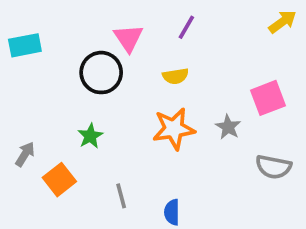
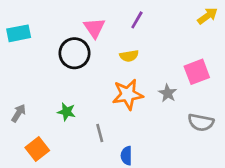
green star: (90, 136) -> (66, 112), moved, turned -30
orange square: (59, 180) -> (37, 149), moved
gray line: (121, 196) -> (100, 133), moved

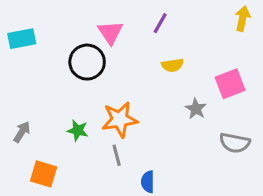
yellow arrow: (208, 16) -> (243, 18), turned -42
yellow semicircle: (129, 56) -> (173, 65), moved
orange star: (128, 94) -> (120, 120), moved
orange square: (37, 149) -> (44, 174), turned -35

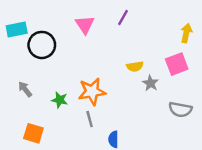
yellow arrow: (243, 18) -> (186, 33), moved
black circle: (87, 62) -> (42, 45), moved
yellow semicircle: (173, 65) -> (135, 66), moved
gray arrow: (22, 132) -> (25, 89), moved, turned -70

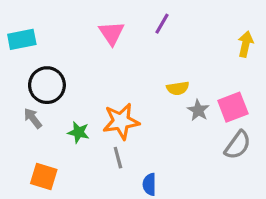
black circle: (42, 45) -> (47, 85), moved
pink square: (177, 64) -> (233, 107), moved
gray semicircle: (180, 109) -> (238, 145), turned -65

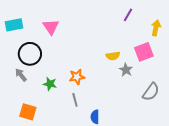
purple line: (162, 24) -> (128, 15), moved
pink triangle: (112, 33) -> (51, 27), moved
pink square: (233, 107) -> (144, 52), moved
orange star: (121, 121) -> (77, 77), size x0.7

